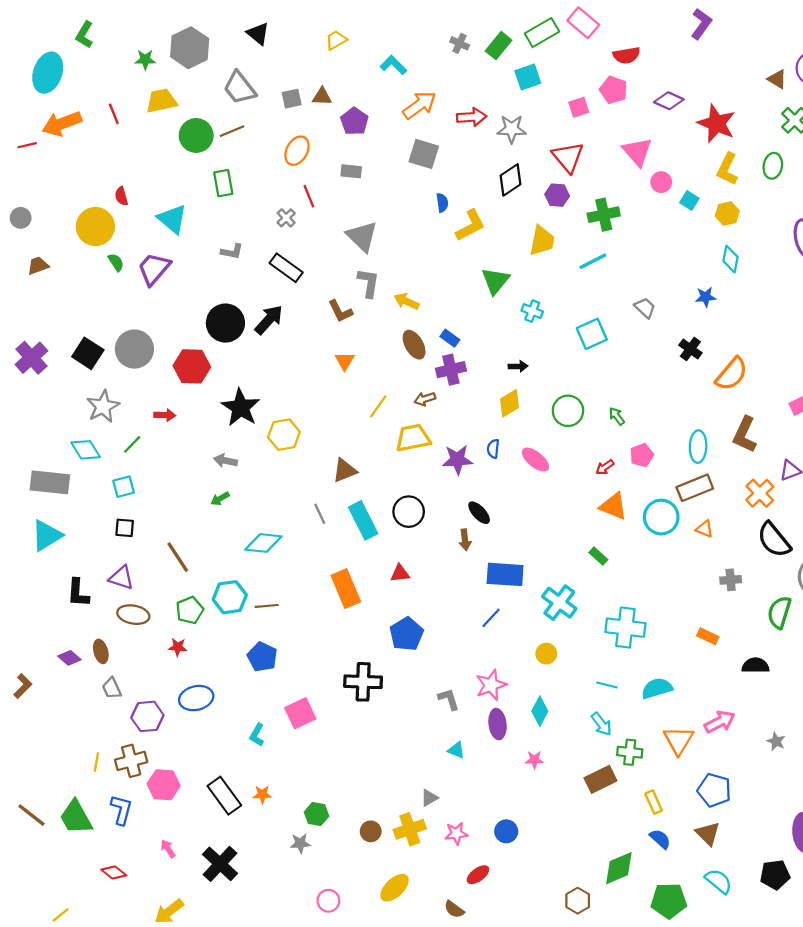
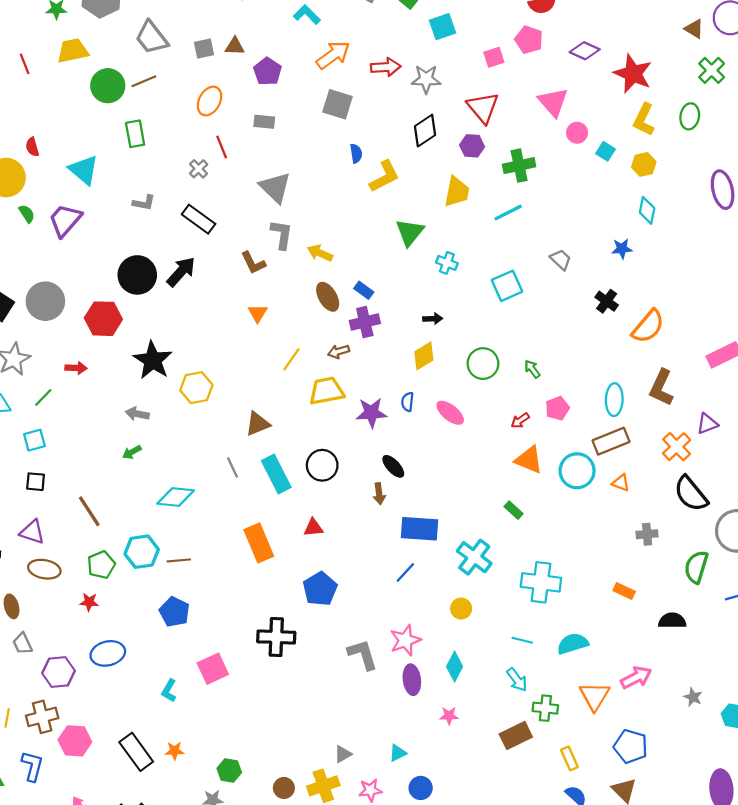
gray L-shape: (449, 699) -> (363, 655), size x1.4
cyan triangle: (456, 750) -> (398, 753), moved, turned -48

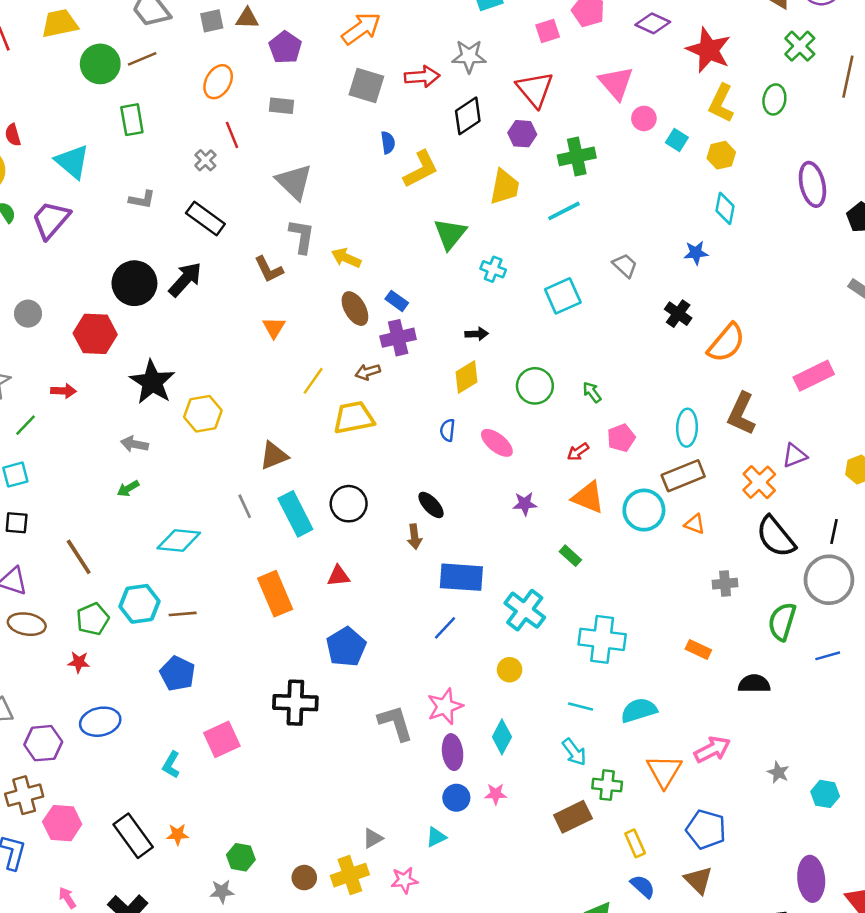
red arrow: (386, 67) -> (422, 77), moved
gray circle: (45, 301) -> (28, 314), size x0.6
purple star: (371, 413) -> (525, 504), moved, size x0.7
blue circle: (421, 788) -> (456, 798), moved

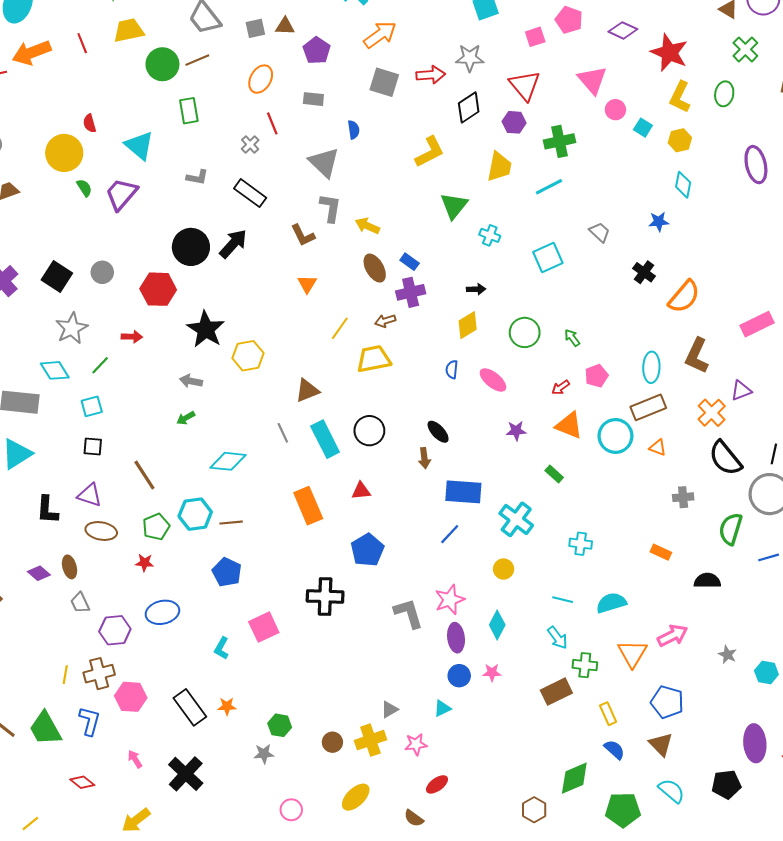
blue semicircle: (388, 143) -> (354, 130), moved
cyan cross: (602, 639) -> (581, 544), size x0.6

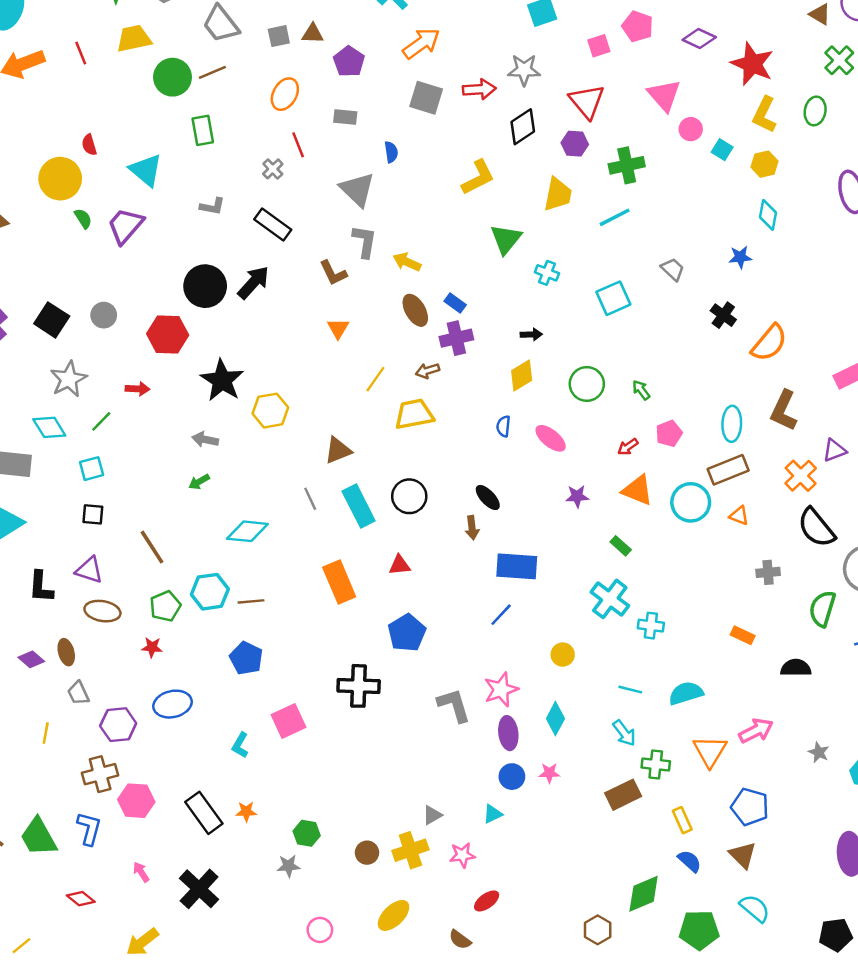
cyan cross: (516, 519) -> (610, 599), moved
yellow line: (65, 675) -> (46, 733), moved
black pentagon: (726, 784) -> (836, 935), moved

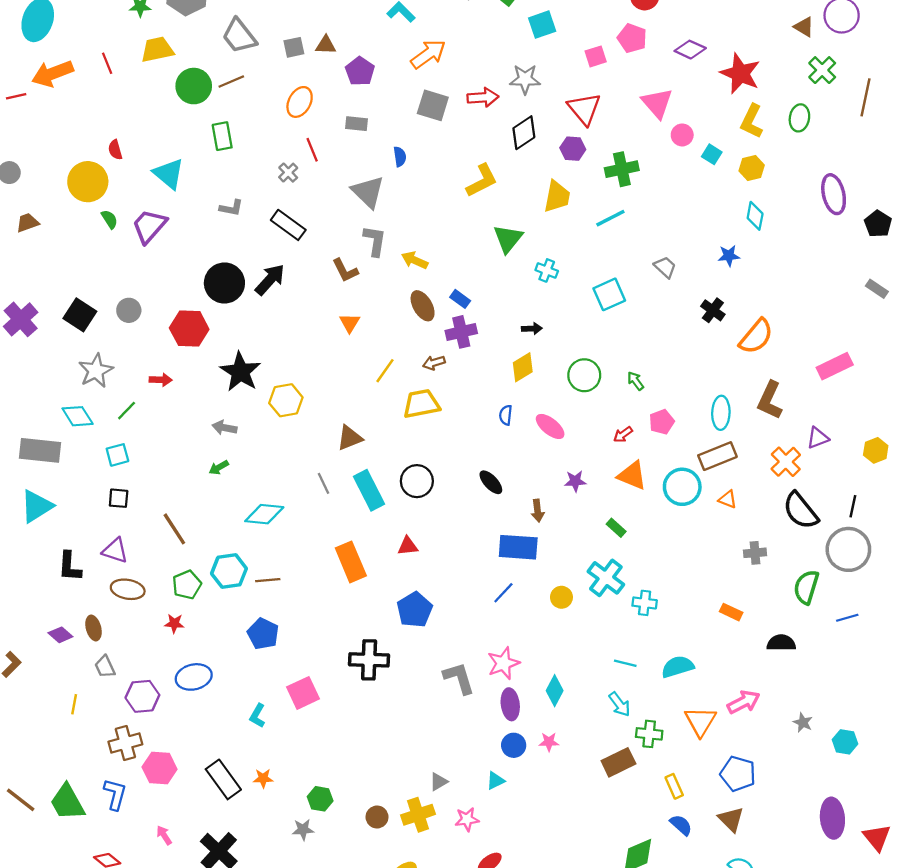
brown arrow: (472, 528) -> (538, 511), moved
yellow circle: (563, 655) -> (561, 597), moved

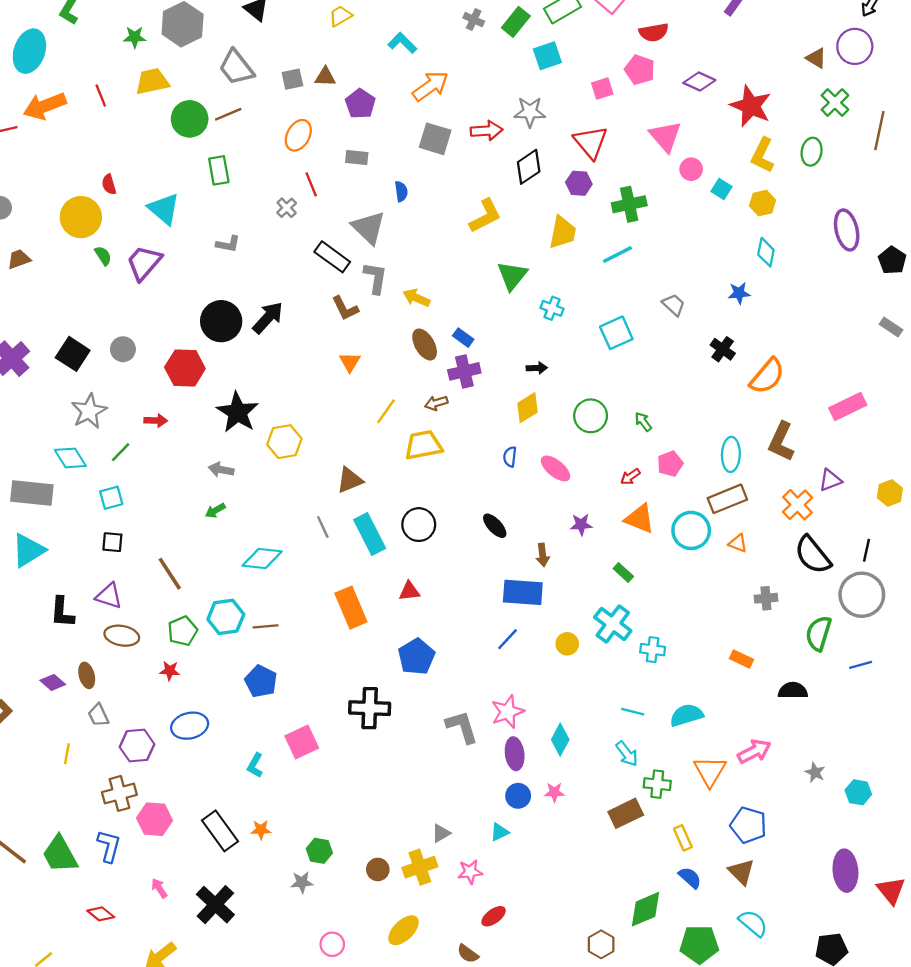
black rectangle: (288, 225) -> (332, 257), moved

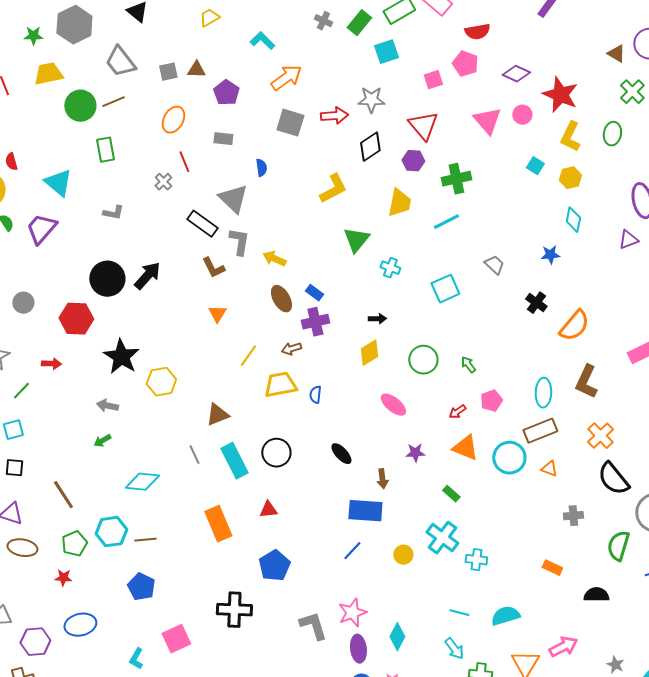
pink circle: (691, 169) -> (522, 115), moved
blue semicircle: (510, 457) -> (315, 395), moved
purple triangle: (830, 480) -> (628, 240), moved

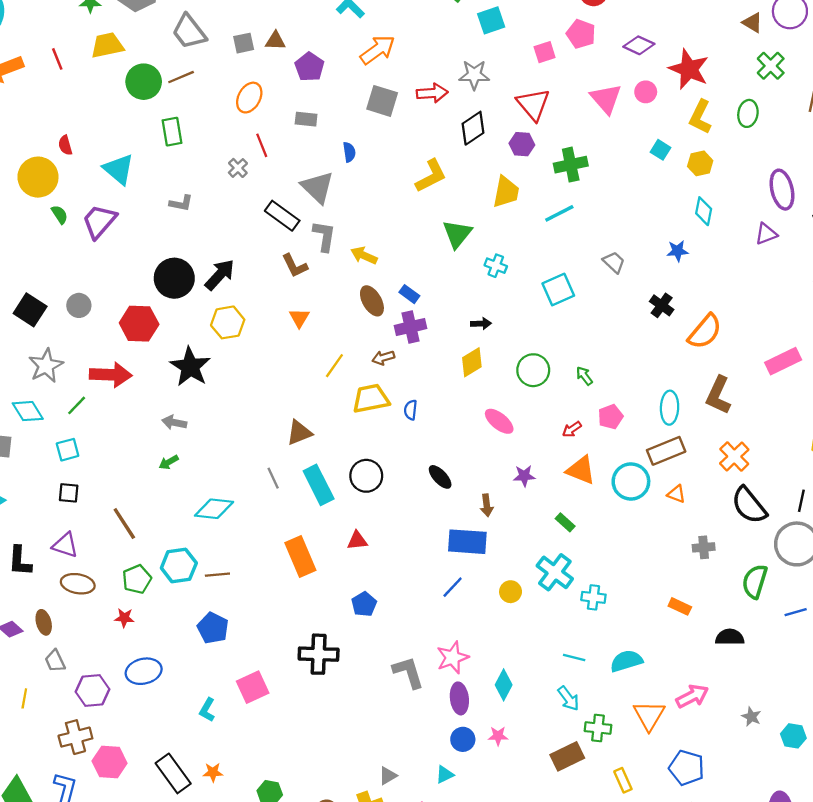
red arrow: (51, 364) -> (111, 375), size x1.8
yellow hexagon: (161, 382) -> (228, 322), moved
blue pentagon: (274, 566) -> (364, 604), size x0.7

